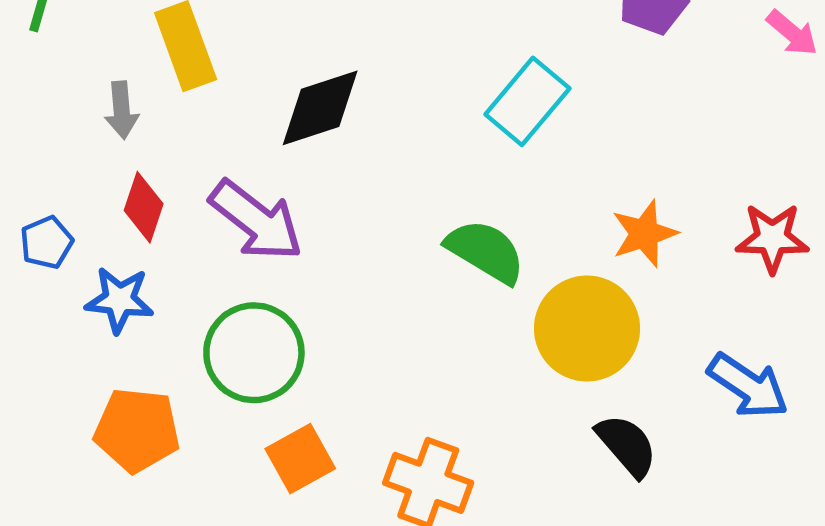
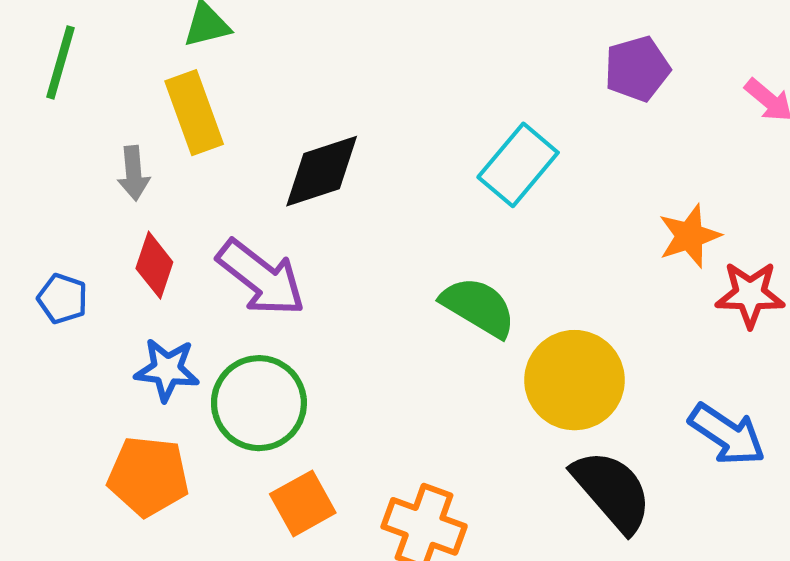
orange star: (644, 234) -> (689, 236), moved
blue pentagon: (47, 242) -> (63, 299), turned -30
blue star: (119, 300) -> (167, 370), moved
black semicircle: (627, 445) -> (612, 491), size x1.4

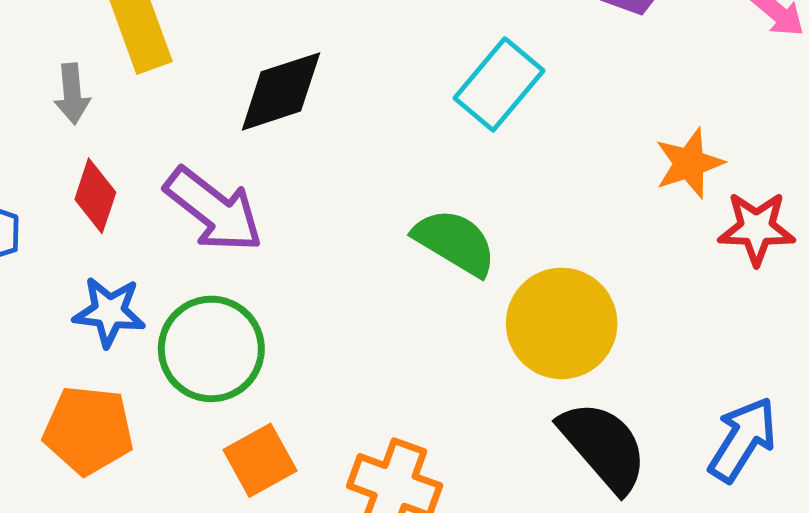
blue arrow: (727, 434) -> (743, 439), moved, turned -92

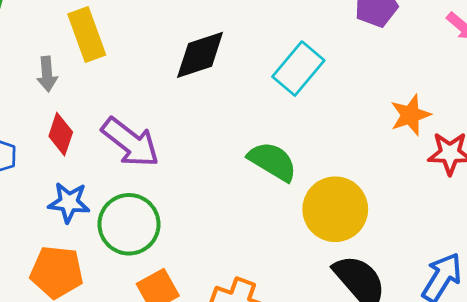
black diamond: (281, 91) -> (200, 55), moved

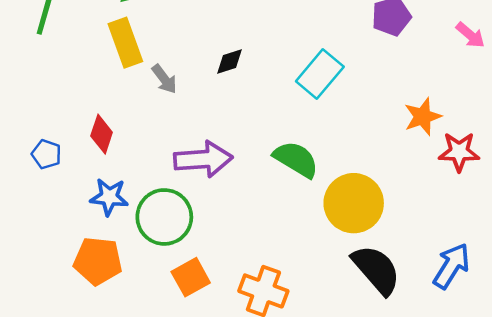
black diamond: (200, 55) -> (230, 61), size x0.6
gray arrow: (47, 74) -> (164, 79), moved, turned -32
purple arrow: (130, 142) -> (203, 159), moved, turned -42

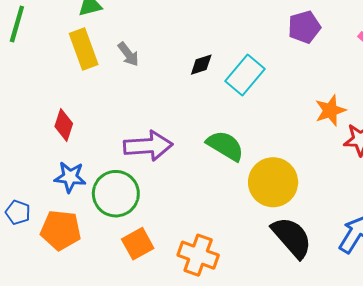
black diamond: (230, 61) -> (201, 65), moved
gray arrow: (164, 79) -> (128, 54), moved
blue pentagon: (46, 154) -> (18, 212), moved

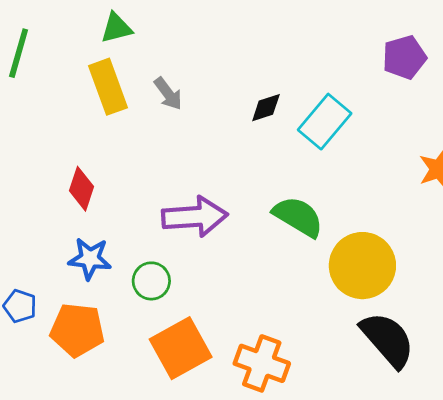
green circle: (116, 194) -> (151, 281), size x0.6
orange square: (138, 244) -> (181, 348), size x1.4

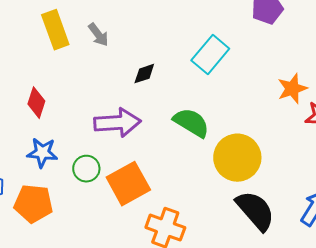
black diamond: (266, 108) -> (144, 74), moved
orange square: (181, 348) -> (128, 184), moved

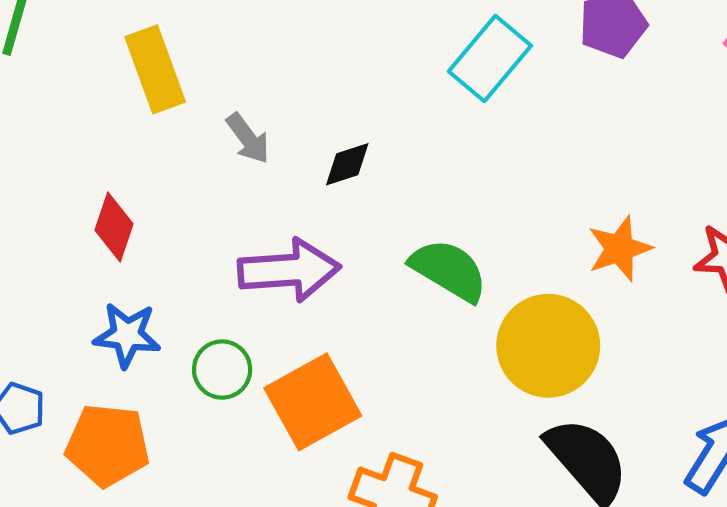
gray arrow: (98, 35) -> (248, 138), moved
cyan rectangle: (210, 55) -> (490, 59), moved
orange star: (292, 89) -> (619, 249), moved

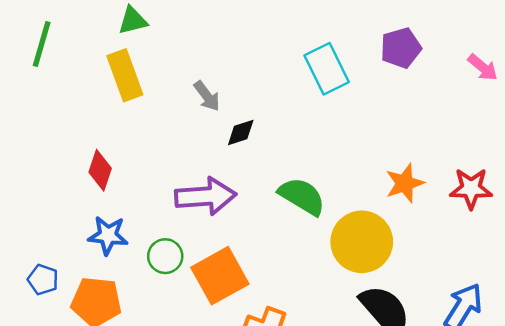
cyan rectangle: (490, 59) -> (327, 69), turned -66
gray arrow: (248, 138) -> (207, 96), moved

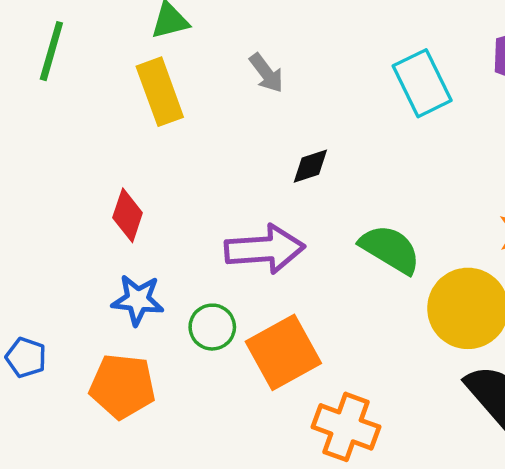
gray arrow: (207, 96) -> (266, 73), moved
blue pentagon: (43, 280) -> (26, 357), moved

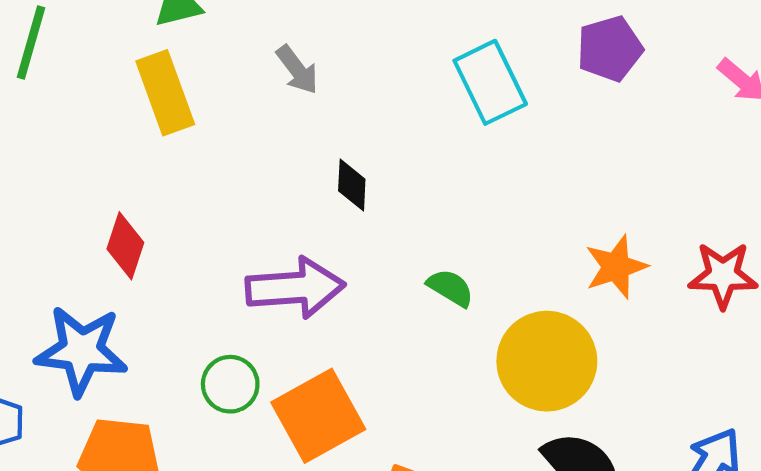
black diamond: (310, 166) -> (352, 185), turned -69
green semicircle: (390, 249) -> (450, 288), size x0.6
blue star: (138, 300) -> (81, 351), moved, size x1.4

